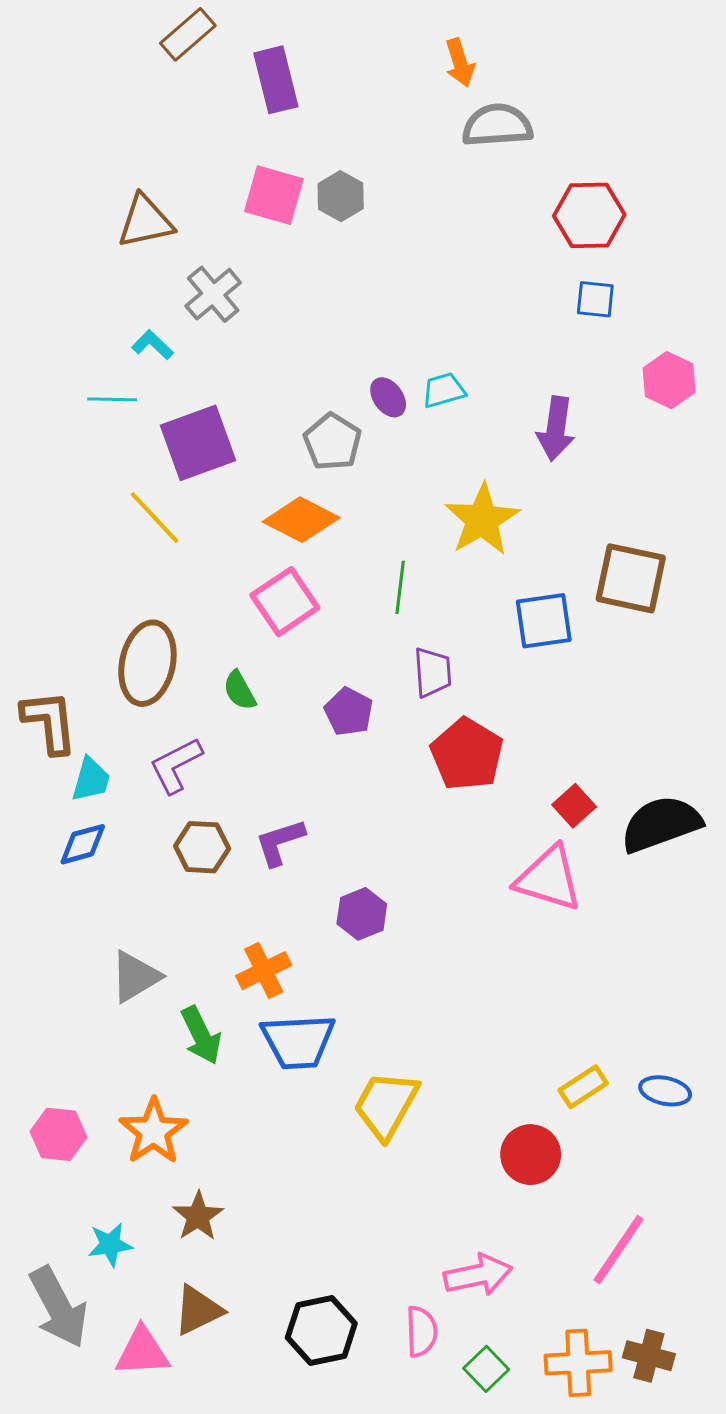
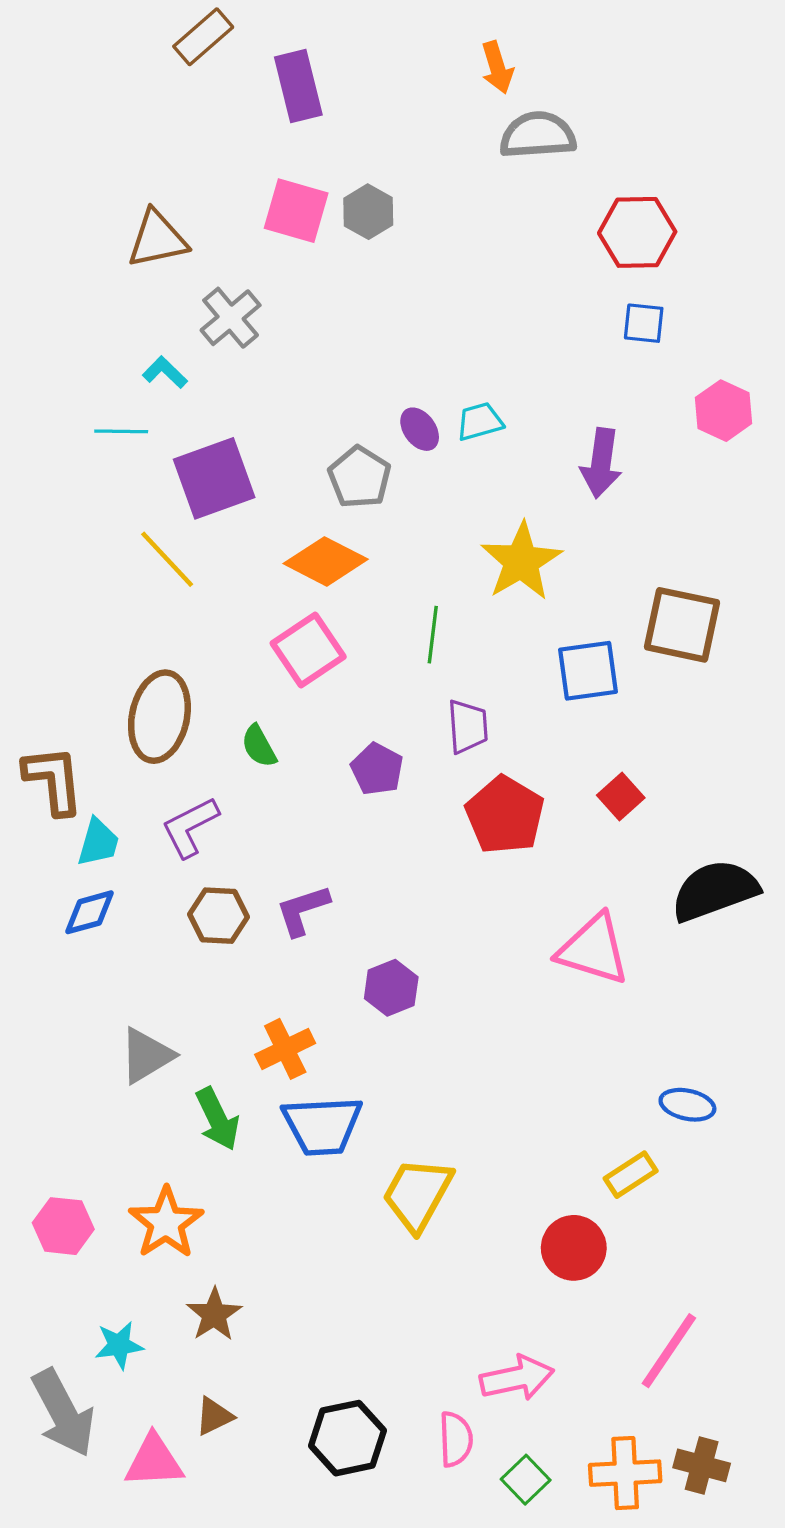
red square: (574, 806) -> (621, 796), moved
blue ellipse: (665, 1091) -> (687, 1105), moved
brown triangle: (198, 1310) -> (214, 1416), size x0.7

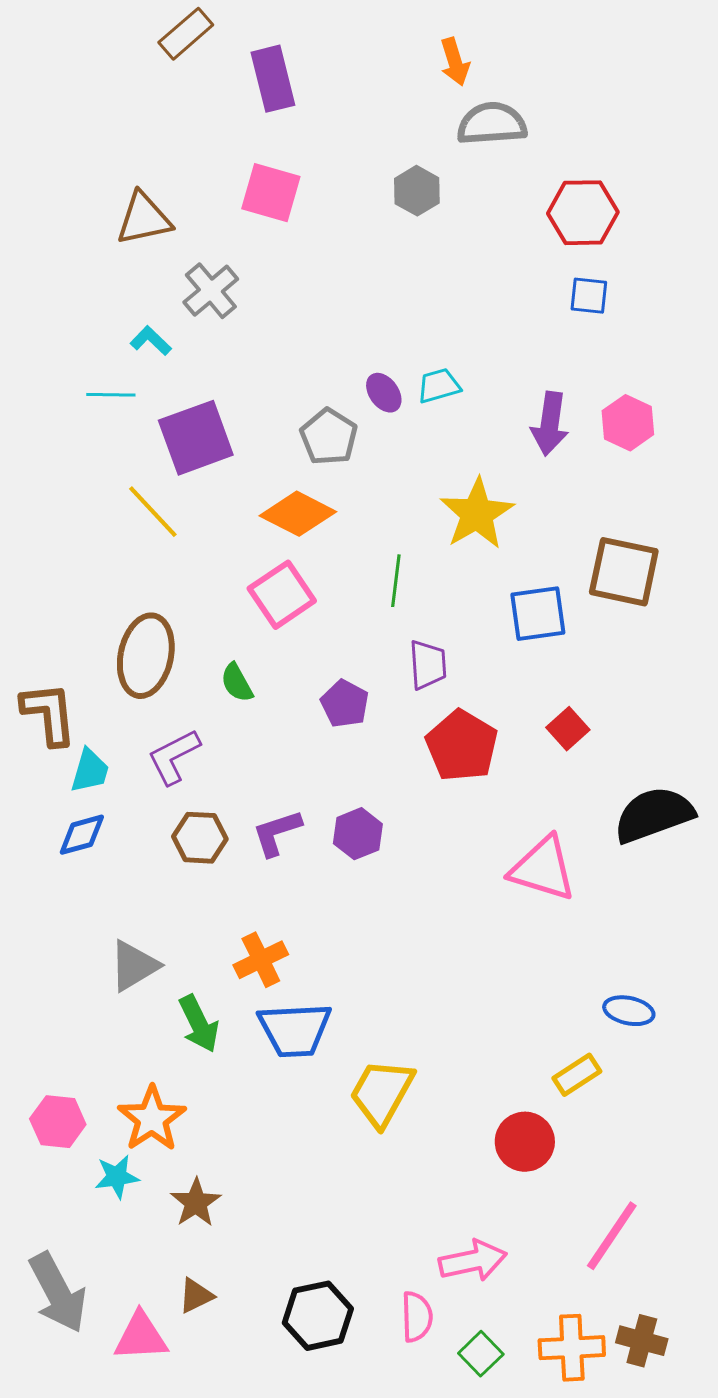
gray hexagon: (368, 212) -> (417, 191), moved
pink hexagon: (724, 411) -> (628, 423), moved
purple hexagon: (391, 988) -> (358, 834), moved
cyan star: (119, 1345) -> (117, 1177), moved

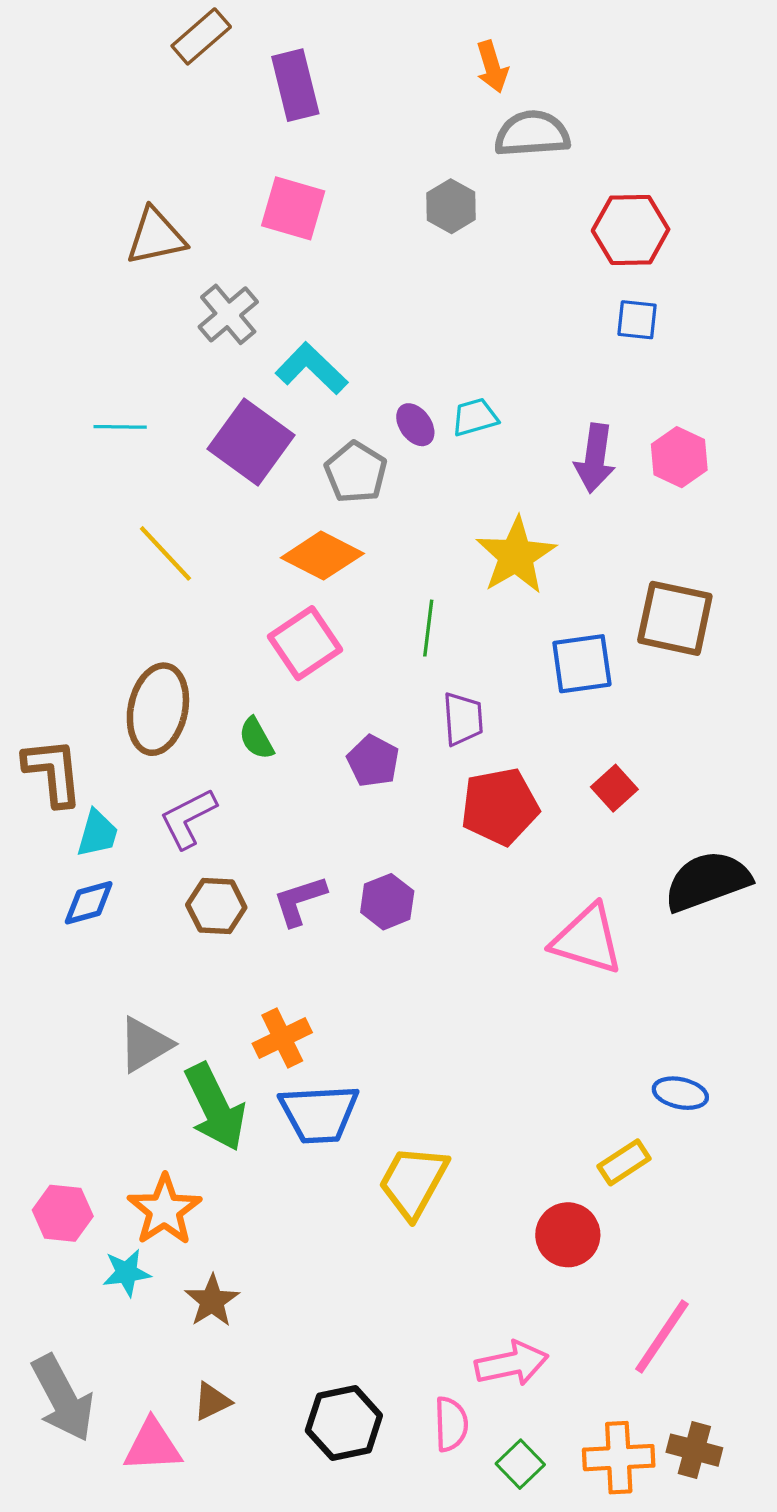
cyan L-shape: (151, 341) -> (312, 368), moved, size x1.6
purple square: (196, 438) -> (251, 442), moved, turned -34
red pentagon: (462, 746) -> (500, 806), turned 30
green arrow: (199, 1024) -> (215, 1107), size x1.4

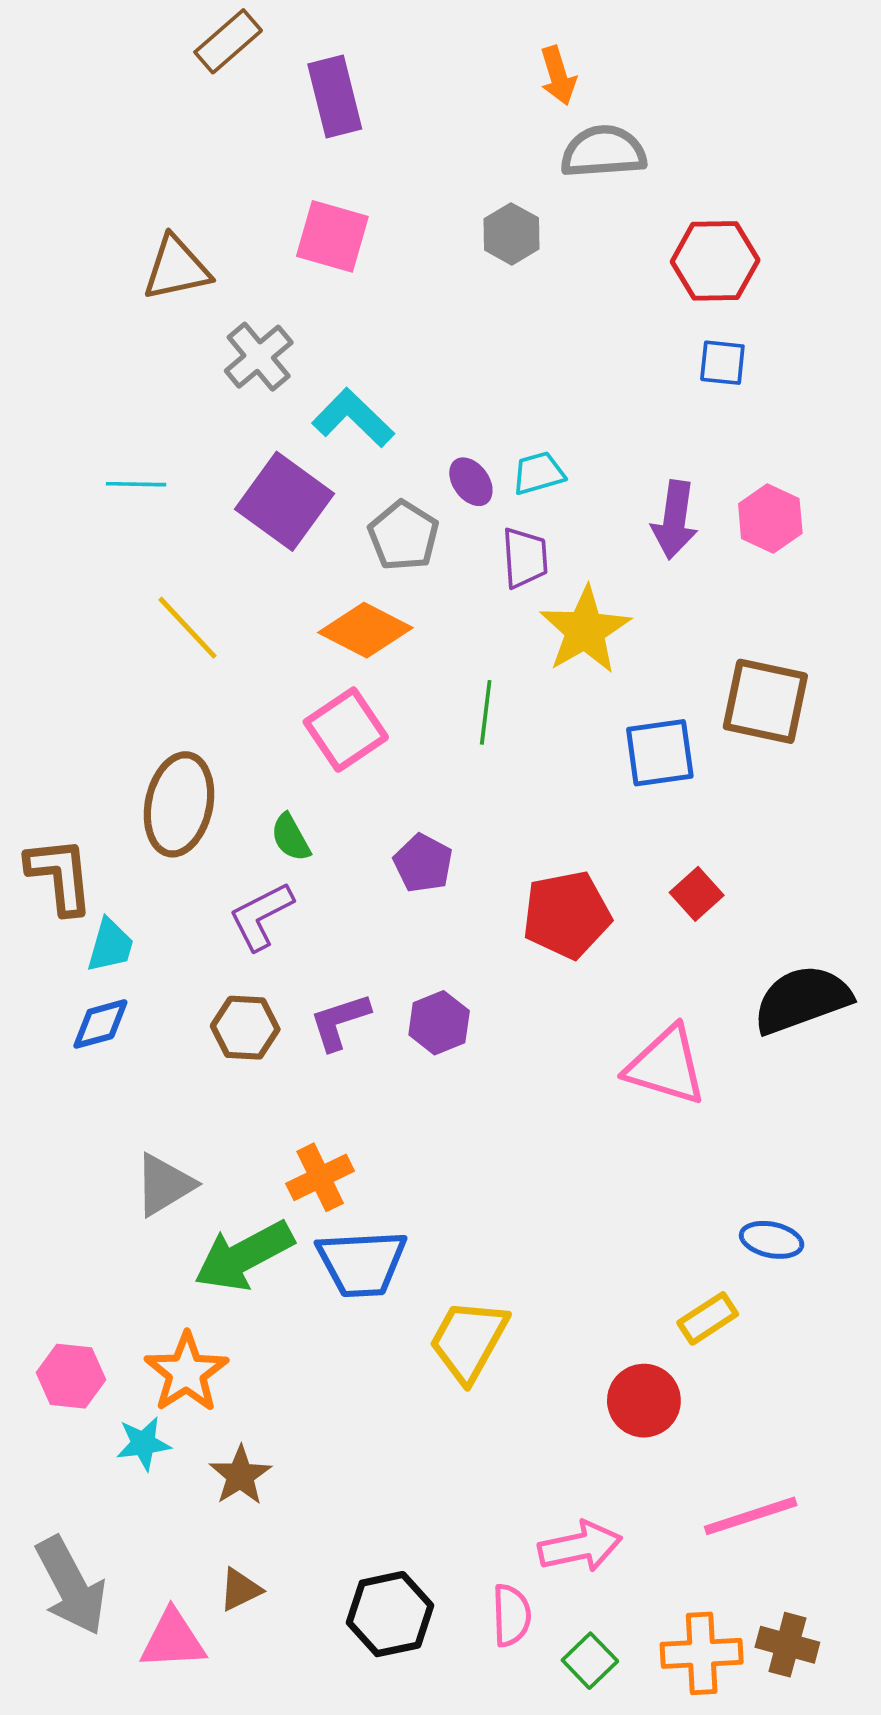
purple trapezoid: (463, 719) -> (525, 558), moved
purple L-shape: (188, 818) -> (261, 916), moved
green arrow: (215, 1107) -> (244, 1256), turned 88
pink line: (662, 1336) -> (751, 1516), turned 38

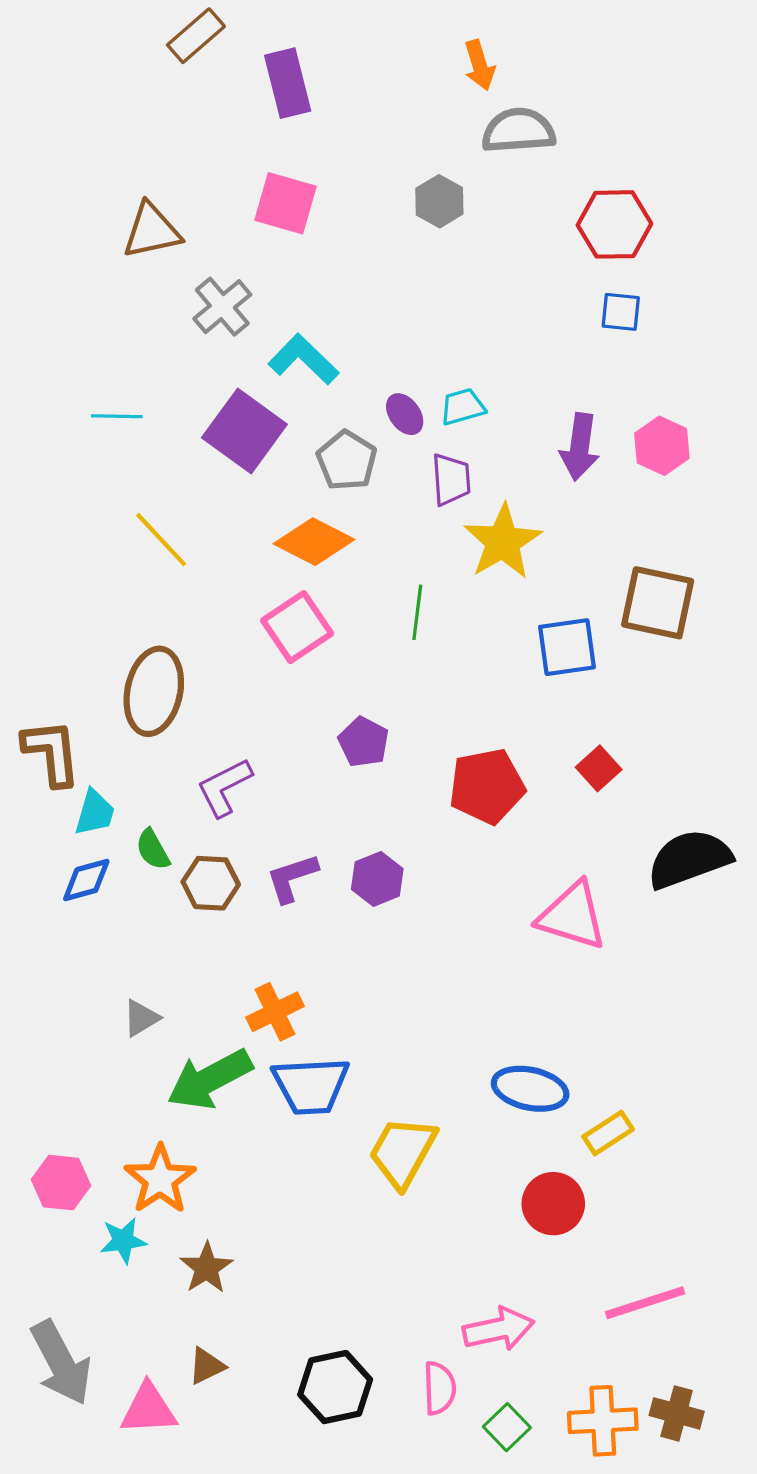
green semicircle: (291, 837) -> (153, 849), moved
gray triangle: (164, 1185) -> (141, 1018), size x0.7
blue ellipse: (772, 1240) -> (530, 1089), moved, size x1.4

